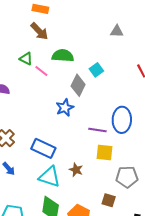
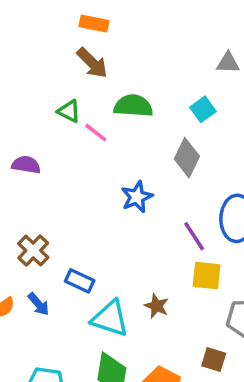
cyan square: (96, 70) -> (203, 109), moved
gray diamond: (78, 85) -> (187, 158), moved
purple line: (97, 130) -> (194, 236), turned 48
blue rectangle: (43, 148) -> (80, 281), moved, size x0.7

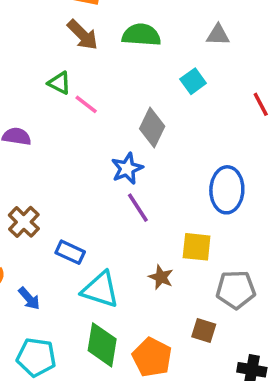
green semicircle: (133, 106) -> (141, 35), moved
gray diamond: (187, 158) -> (152, 127), moved
purple line: (194, 236) -> (138, 208), moved
blue arrow: (39, 304) -> (29, 298), moved
brown star: (157, 306) -> (161, 277), moved

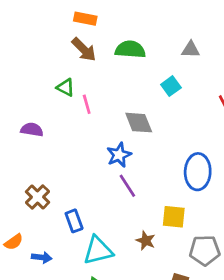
pink line: (86, 104) -> (87, 104), turned 36
gray diamond: (152, 127) -> (139, 123), turned -48
blue rectangle: (70, 252) -> (74, 221), turned 45
cyan triangle: (100, 290) -> (98, 250), turned -32
blue arrow: (29, 298) -> (42, 257), turned -42

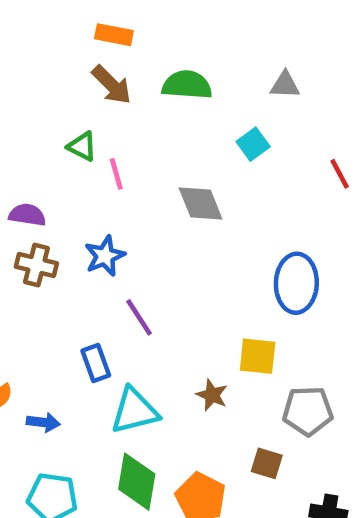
blue star: (119, 155) -> (105, 256), moved
purple line: (127, 186) -> (139, 317), moved
brown cross: (38, 197) -> (36, 265), moved, turned -30

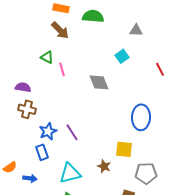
green semicircle: (187, 85) -> (93, 16), moved
blue star: (105, 256) -> (48, 131), moved
blue rectangle: (96, 363) -> (42, 152), moved

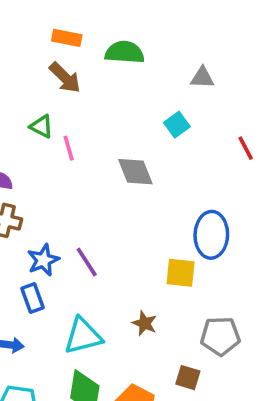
yellow square: (124, 149) -> (181, 273), moved

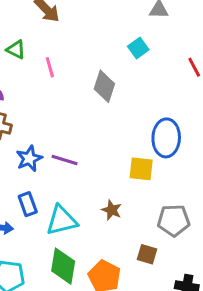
green triangle: (41, 126) -> (16, 50), moved
gray diamond: (135, 172) -> (104, 86), turned 40
purple line: (87, 262) -> (65, 160), turned -40
blue rectangle: (32, 298) -> (28, 204), moved

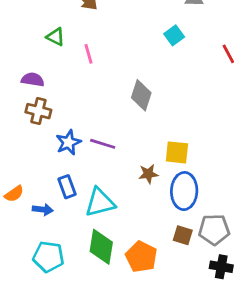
gray diamond: (104, 86) -> (141, 95), moved
blue ellipse: (166, 138) -> (184, 191), moved
brown star: (112, 210) -> (148, 174), moved, turned -30
gray pentagon: (174, 220) -> (214, 230), moved

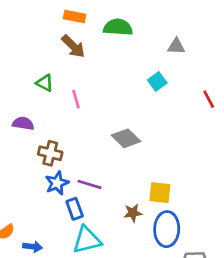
gray diamond: (141, 95) -> (126, 138), turned -64
brown cross: (38, 111) -> (50, 153), moved
blue rectangle: (67, 187) -> (75, 209), moved

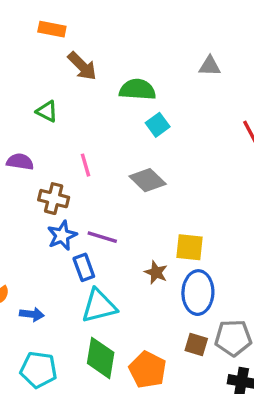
orange rectangle: (75, 16) -> (52, 29), moved
green semicircle: (118, 27) -> (138, 90), moved
cyan square: (157, 81) -> (158, 125), moved
pink line: (76, 99) -> (86, 165), moved
brown star: (133, 213) -> (156, 272), turned 30

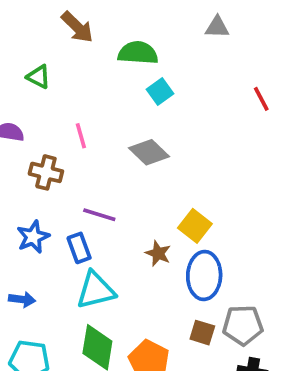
blue star: (62, 235) -> (33, 237), moved
yellow square: (190, 247) -> (195, 226), turned 32

